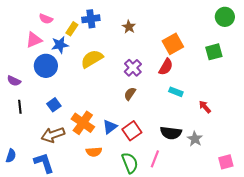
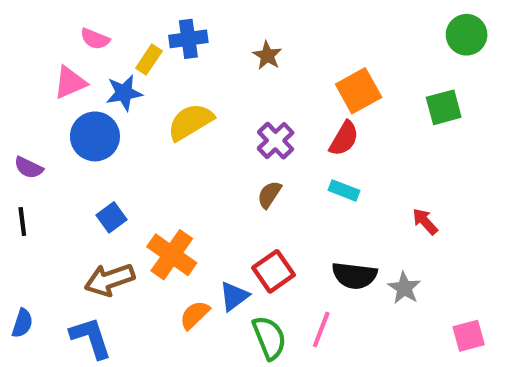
cyan rectangle: (176, 92) -> (344, 190), moved
black line: (20, 107) -> (22, 222), moved
blue triangle: (110, 127) -> (234, 296), moved
orange semicircle: (94, 152) -> (195, 315), turned 140

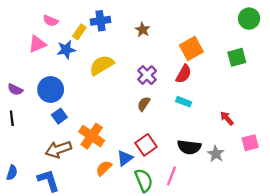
blue circle: (95, 136) -> (51, 89), moved
pink square: (469, 336) -> (250, 143), moved

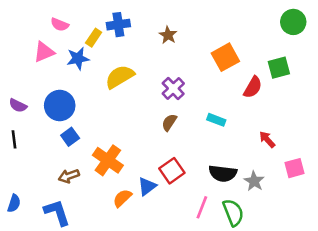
red semicircle: (184, 74) -> (253, 87), moved
brown arrow: (58, 149) -> (69, 176), size x0.7
green semicircle: (144, 180) -> (233, 212), moved

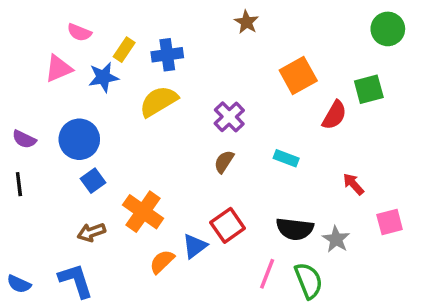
blue cross: (118, 25) -> (167, 55), moved
brown star: (168, 35) -> (246, 22), moved
blue semicircle: (14, 203) -> (19, 284), moved, turned 96

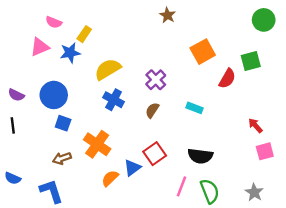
blue cross: (167, 55) -> (114, 100), moved, turned 36
blue square: (93, 181) -> (63, 123), turned -35
red arrow: (353, 184) -> (255, 125), moved
gray star: (336, 239) -> (254, 192), moved
blue semicircle: (19, 284) -> (13, 178), moved

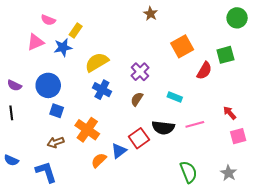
black semicircle: (200, 156) -> (163, 128), moved
pink line: (182, 186) -> (195, 124), moved, turned 54

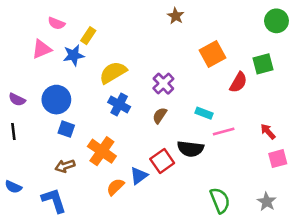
pink line: (195, 124) -> (224, 132), moved

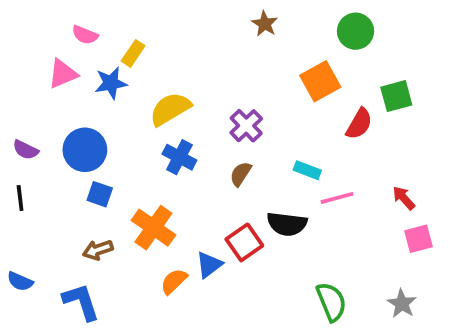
green circle: (276, 21) -> (355, 31), moved

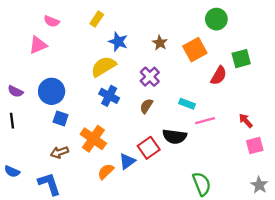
brown star: (265, 24) -> (160, 43), moved
yellow rectangle: (133, 53) -> (97, 19), moved
blue star: (111, 83) -> (118, 42), moved, turned 30
gray star: (402, 304) -> (259, 185), moved

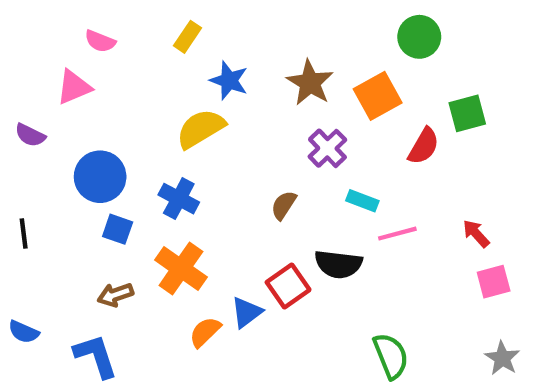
brown star: (160, 43) -> (310, 83), size x1.5
purple cross: (150, 77) -> (327, 148), moved
purple semicircle: (15, 91) -> (30, 135), moved
blue cross: (109, 96) -> (179, 199), moved

